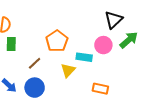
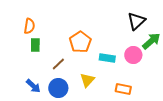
pink circle: (103, 45) -> (133, 55), moved
yellow triangle: (68, 70) -> (87, 80), moved

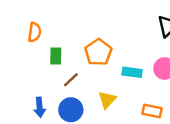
green rectangle: (35, 45) -> (56, 56), moved
blue arrow: (33, 86) -> (40, 107), turned 42

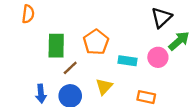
orange semicircle: (35, 32) -> (28, 14), moved
green rectangle: (56, 56) -> (56, 46), size x1.5

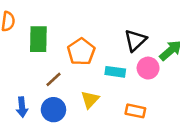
black triangle: (161, 18) -> (135, 40), moved
green rectangle: (56, 46) -> (38, 39), moved

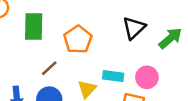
pink circle: (148, 68) -> (147, 77), moved
cyan rectangle: (115, 72) -> (113, 76), moved

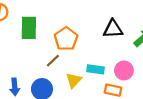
black triangle: (134, 28) -> (113, 29), turned 40
brown line: (49, 68) -> (53, 61), moved

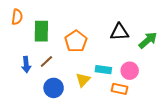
brown line: (53, 61) -> (46, 62), moved
blue arrow: (15, 87) -> (26, 65), moved

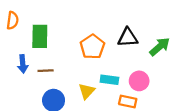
orange pentagon: (76, 41) -> (92, 47), moved
brown line: (46, 62) -> (46, 71), turned 40
blue arrow: (26, 65) -> (23, 64), moved

